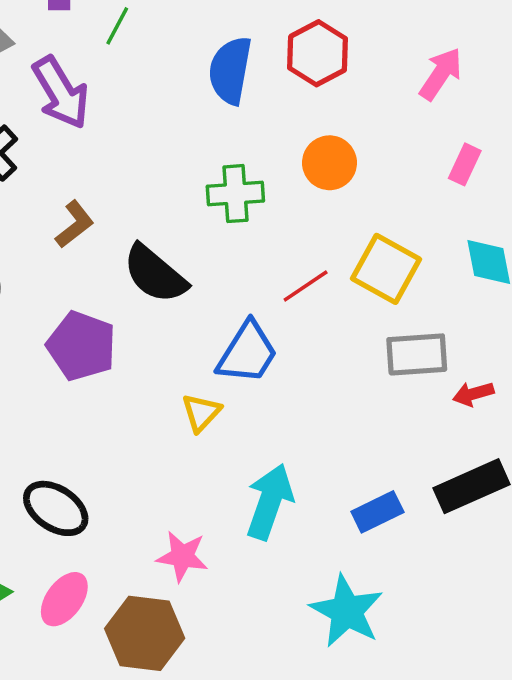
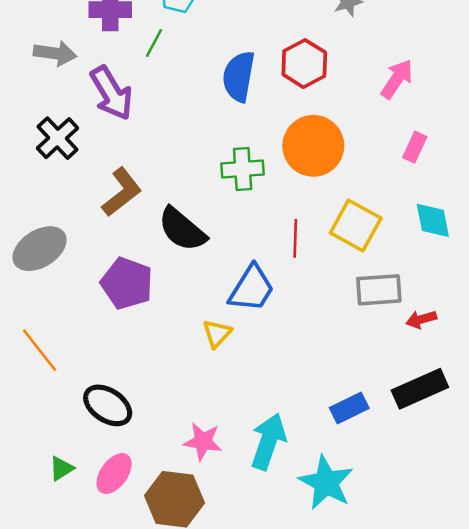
orange circle: (330, 163) -> (313, 146), size x1.5
brown L-shape: (75, 224) -> (122, 192), size x1.4
red line: (306, 286) -> (295, 238), turned -54
cyan arrow: (270, 502) -> (268, 441), moved

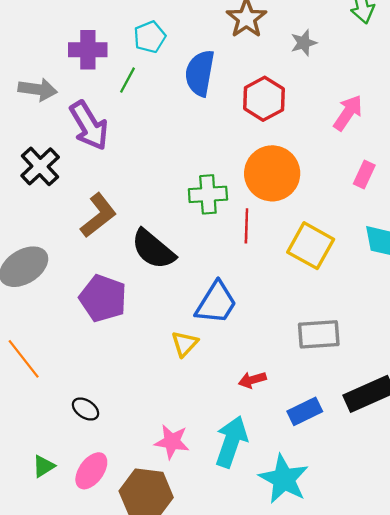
blue semicircle: (239, 76) -> (200, 73), moved
red line: (295, 238) -> (246, 226), moved
gray rectangle: (379, 290) -> (319, 334), moved
red arrow: (421, 319) -> (252, 380), moved
black ellipse: (108, 405) -> (86, 409), size x0.6

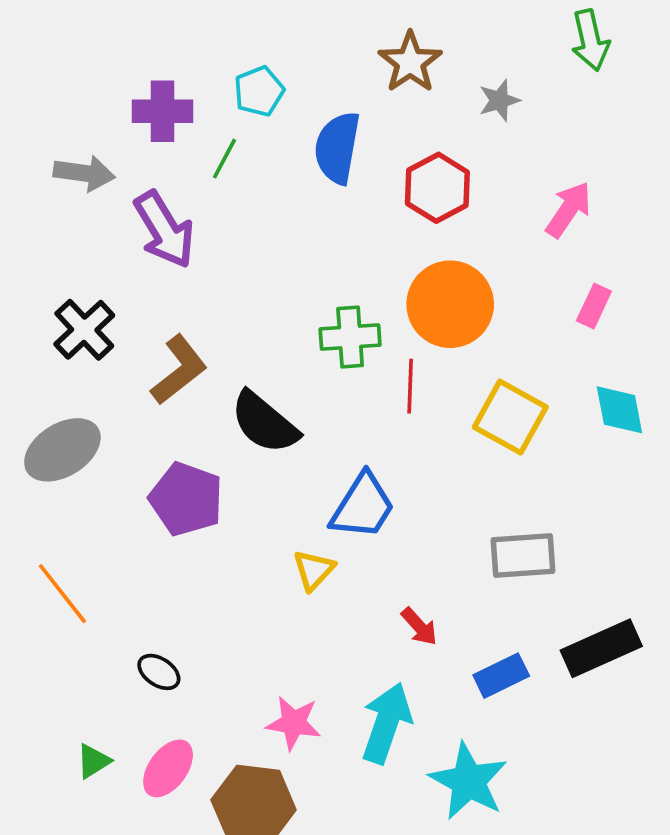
black cross: (40, 166) -> (84, 330), moved
red arrow: (252, 380) -> (419, 626), turned -116

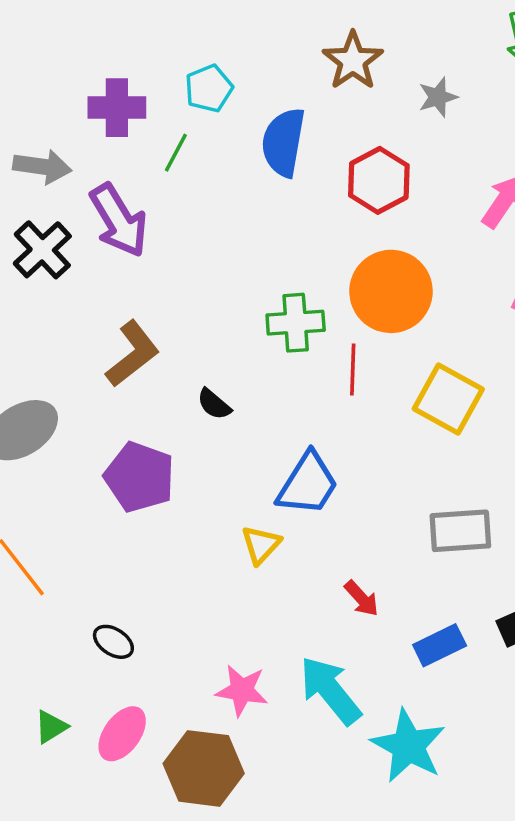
black cross: (84, 330) -> (42, 250), moved
black semicircle: (264, 423) -> (214, 404), size x0.5
cyan arrow: (386, 723) -> (330, 690), turned -58

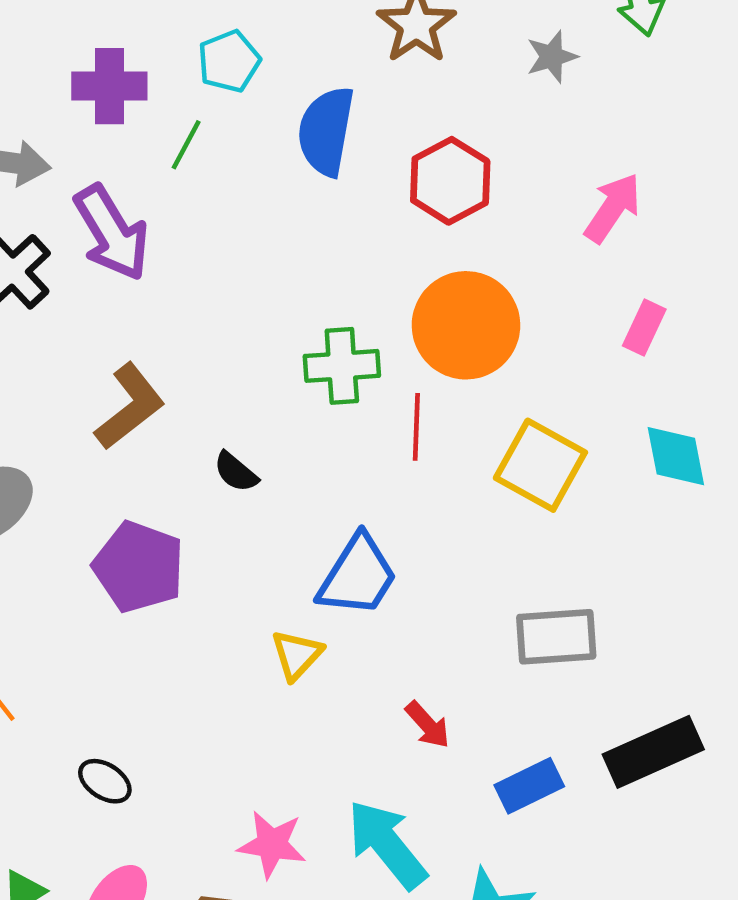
gray star: (438, 97) -> (552, 57), moved

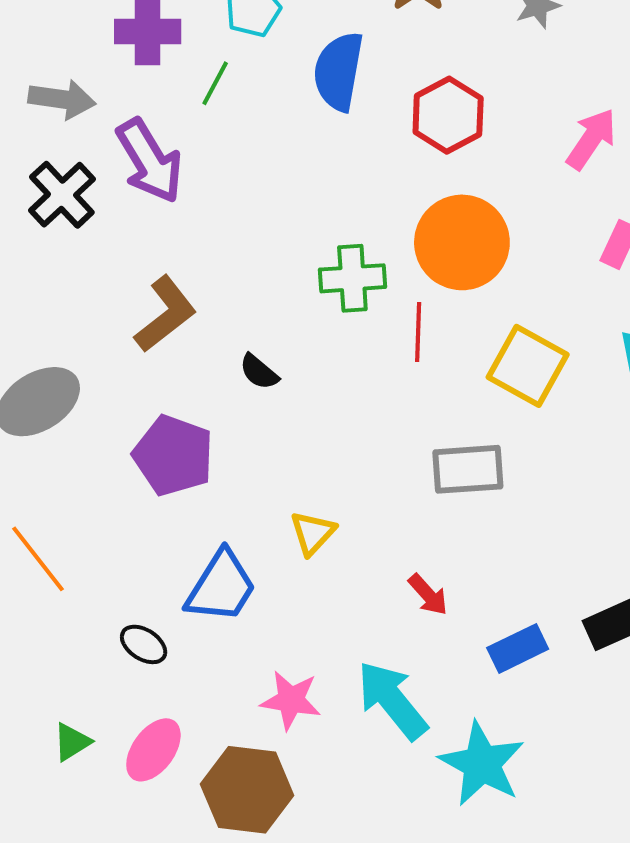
blue trapezoid: (358, 576) -> (221, 587), moved
gray rectangle: (556, 637) -> (468, 469), moved

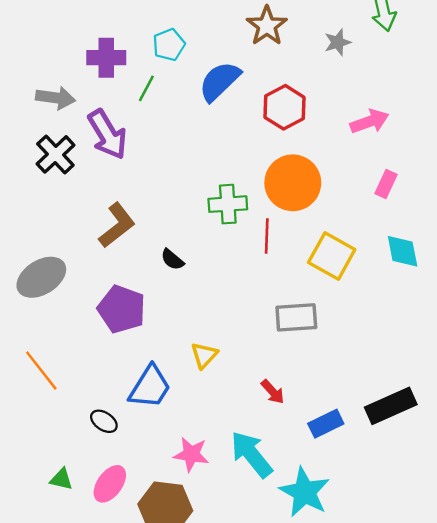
blue semicircle: (339, 71) -> (220, 81), turned 36
pink arrow: (591, 139) -> (369, 121), turned 36
green triangle: (72, 742) -> (61, 479), turned 45

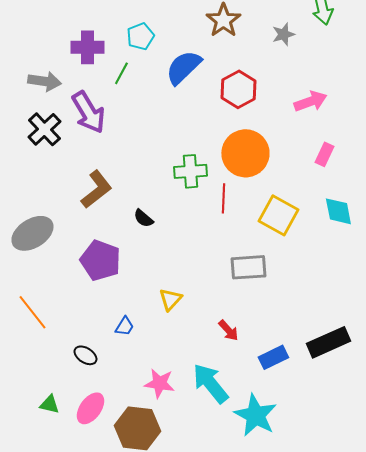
blue trapezoid: (150, 387) -> (124, 326), size x0.5

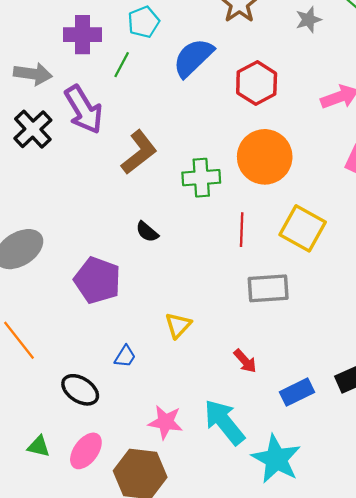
brown L-shape: (96, 189) -> (139, 152), moved
red line: (223, 198) -> (242, 230), moved
black ellipse: (85, 355) -> (80, 390), size x1.4

